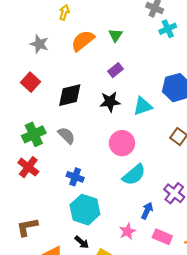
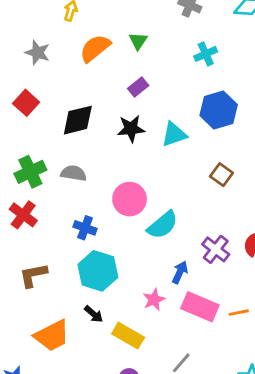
cyan cross: (168, 29) -> (206, 54), moved
gray semicircle: (66, 135) -> (73, 173), turned -36
pink circle: (122, 143) -> (130, 199), moved
brown L-shape: (27, 227) -> (33, 275), moved
pink rectangle: (162, 237) -> (200, 307), size x1.4

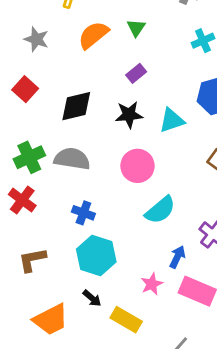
gray semicircle: (73, 173) -> (72, 159), size x1.4
pink circle: (130, 199) -> (137, 166), moved

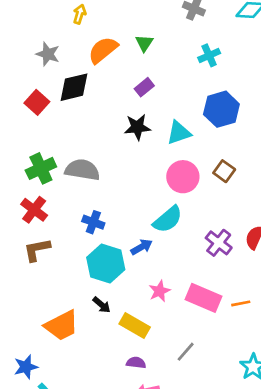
black diamond: (76, 106) -> (74, 87), moved
pink circle: (137, 166) -> (183, 177), moved
blue arrow: (177, 257) -> (142, 247), moved, turned 35
brown L-shape: (32, 260) -> (37, 250), moved

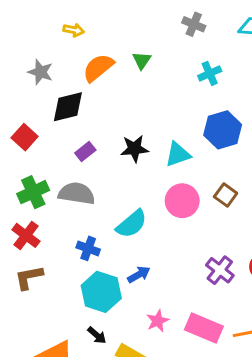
yellow arrow: (80, 14) -> (74, 30), turned 84
purple rectangle: (144, 87) -> (85, 152), moved
red square: (37, 102) -> (25, 137), moved
cyan semicircle: (168, 219) -> (132, 224), moved

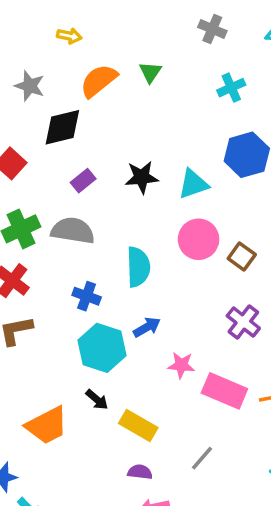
brown square: (226, 195) -> (242, 257), moved
cyan semicircle: (132, 224) -> (138, 267), turned -52
pink star: (158, 321) -> (181, 365), moved, turned 30

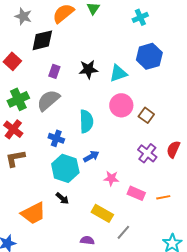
purple rectangle: (83, 181) -> (54, 71), turned -32
gray semicircle: (73, 231) -> (48, 100), turned -50
pink rectangle: (224, 391) -> (136, 193), size x0.7
yellow rectangle: (138, 425) -> (102, 213), moved

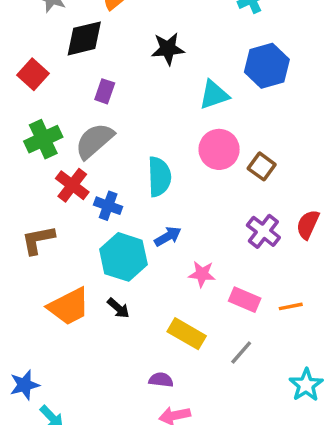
black star: (88, 69) -> (168, 49), moved
red cross: (13, 129) -> (72, 185), moved
orange trapezoid: (33, 213) -> (69, 306), moved
gray line: (123, 232) -> (241, 352), moved

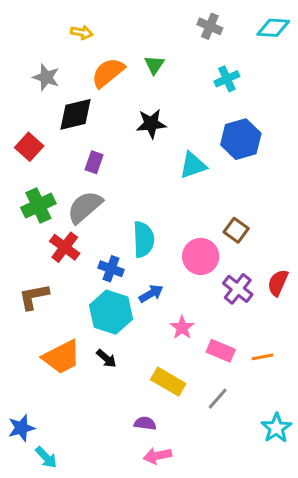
pink circle: (219, 149) -> (201, 256), moved
blue cross: (108, 206) -> (111, 269), moved
pink star: (202, 274) -> (182, 328), turned 30

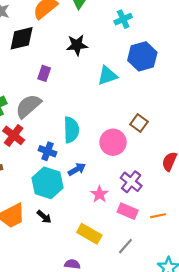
cyan cross: (227, 79) -> (123, 19), moved
purple rectangle: (94, 162) -> (44, 73), moved
purple cross: (238, 289) -> (131, 182), moved

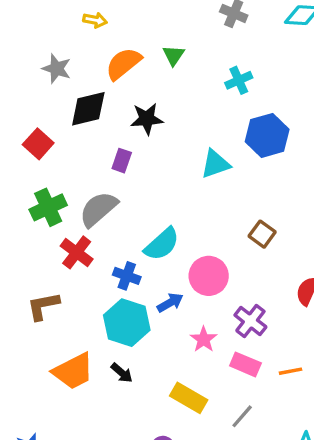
black star: (77, 45) -> (147, 119), moved
cyan semicircle: (71, 130) -> (162, 244), turned 50
pink circle: (113, 142) -> (209, 276), moved

